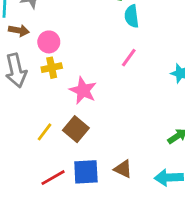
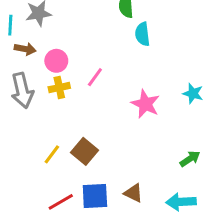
pink line: (129, 58) -> (95, 77), moved
pink star: (83, 90) -> (145, 104), moved

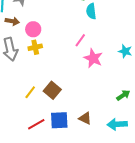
pink line: (95, 77) -> (80, 40), moved

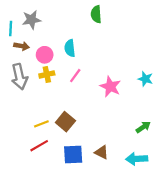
cyan semicircle: (91, 11) -> (70, 48), moved
pink line: (80, 40) -> (75, 76), moved
yellow line: (30, 92) -> (41, 124), turned 32
red line: (36, 124) -> (39, 146), moved

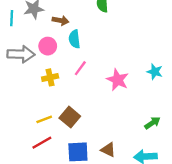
brown arrow: (22, 46) -> (61, 20), moved
yellow cross: (47, 74) -> (50, 77), moved
gray arrow: (19, 77) -> (21, 54), moved, turned -75

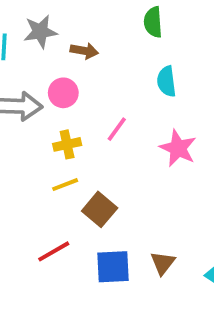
cyan semicircle: (74, 39) -> (166, 81), moved
yellow line: (44, 119) -> (65, 185), moved
brown triangle: (108, 150) -> (163, 263), turned 42

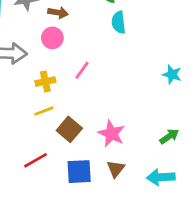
cyan semicircle: (166, 81) -> (119, 22), moved
pink circle: (63, 93) -> (52, 38), moved
pink star: (178, 148) -> (111, 134), moved

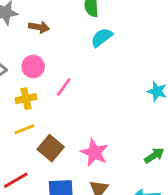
cyan semicircle: (119, 22) -> (102, 37), turned 60
pink circle: (52, 38) -> (33, 67), moved

